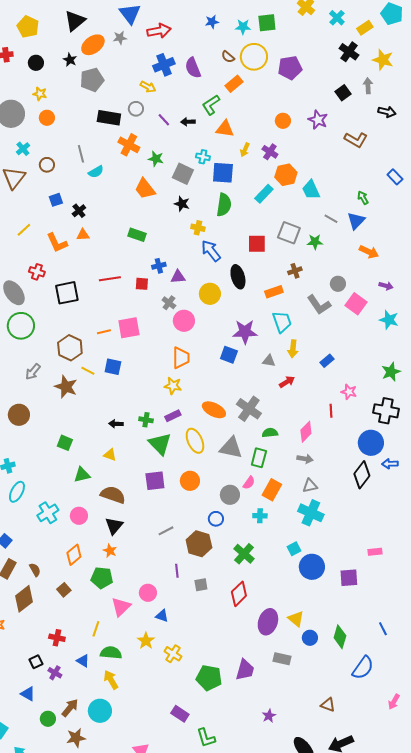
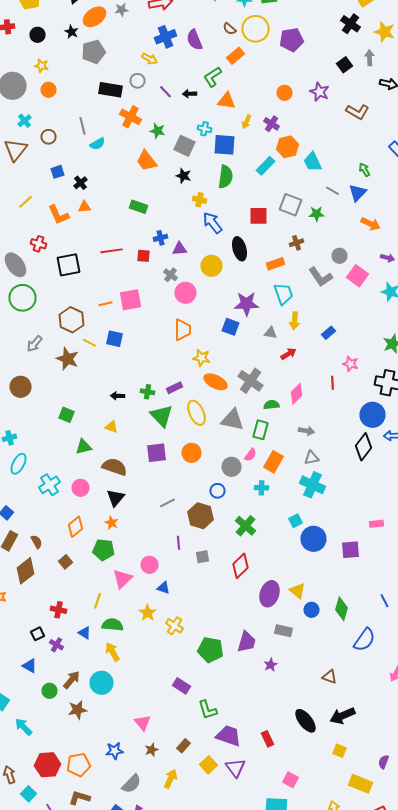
yellow star: (173, 386) -> (202, 358), moved
pink diamond: (306, 432) -> (296, 394), moved
purple star: (269, 716) -> (270, 665), moved

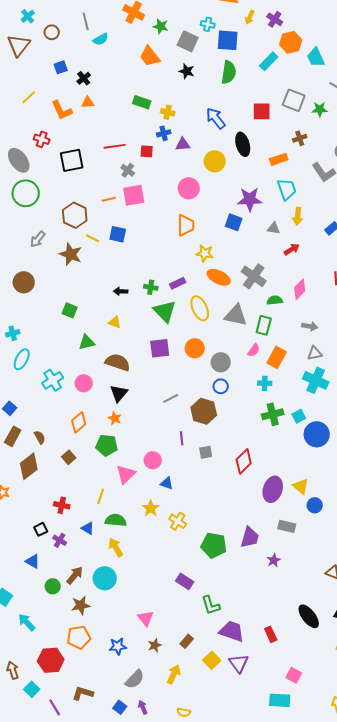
yellow cross: (200, 200) -> (168, 112), moved
gray cross: (170, 275) -> (128, 170), moved
gray circle: (232, 467) -> (221, 362), moved
green cross: (246, 526) -> (273, 414), moved, turned 35
orange pentagon: (78, 765) -> (79, 637), moved

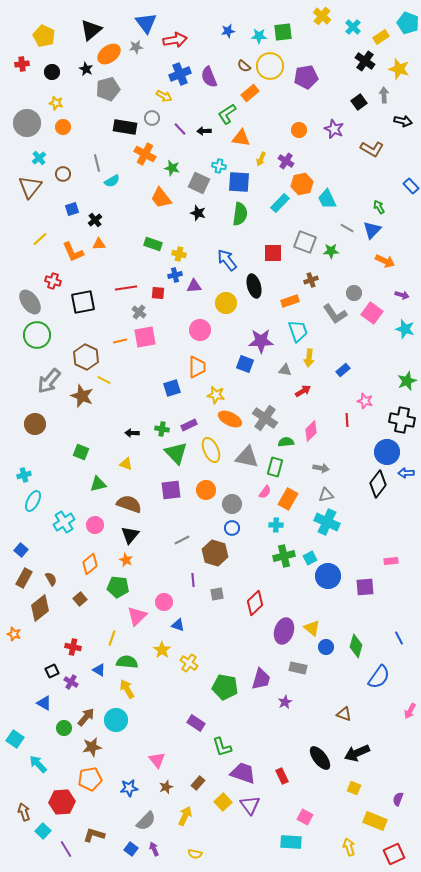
blue square: (118, 234) -> (172, 388), moved, turned -30
gray arrow: (38, 239) -> (49, 381), size x1.5

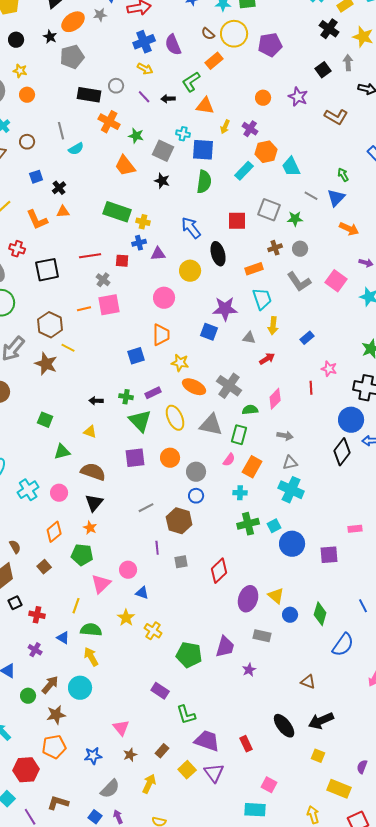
yellow arrow: (164, 96) -> (145, 69), moved
green rectangle: (153, 244) -> (117, 212), size x1.5
gray circle: (354, 293) -> (300, 249), moved
black square: (52, 671) -> (15, 603), moved

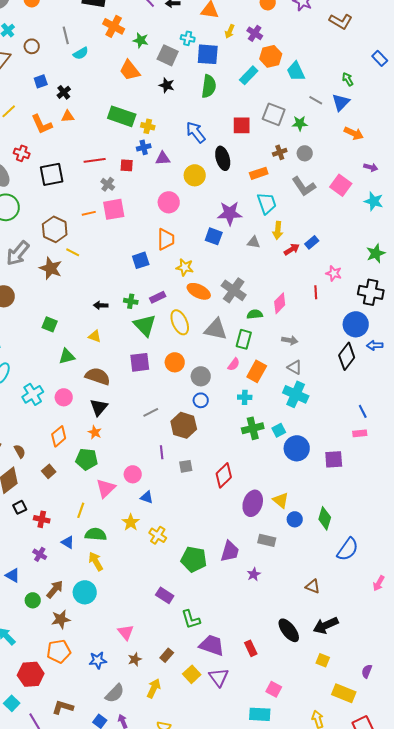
red arrow: (267, 359) -> (292, 249), moved
gray triangle: (290, 463) -> (295, 367), turned 42
blue line: (363, 606) -> (363, 411), moved

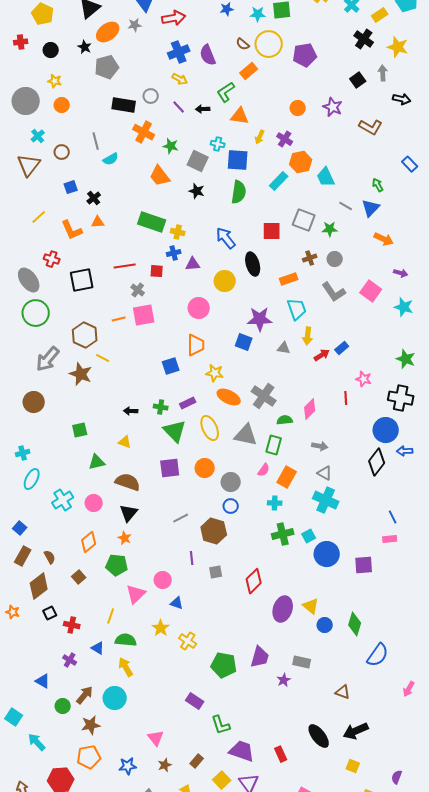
green star: (376, 253) -> (406, 359), turned -30
green square: (50, 324) -> (80, 430), turned -35
gray rectangle: (267, 540) -> (302, 662), moved

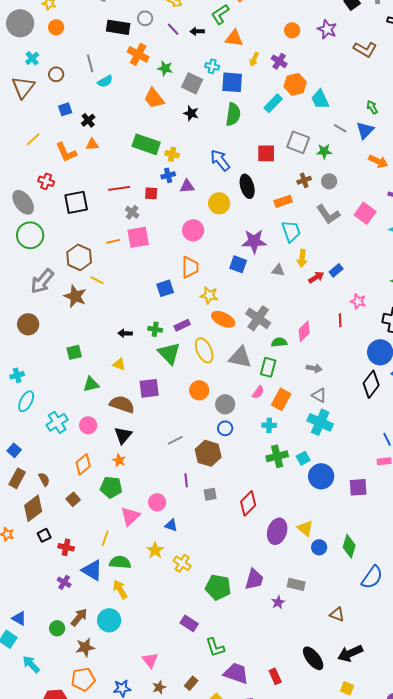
purple square: (170, 468) -> (149, 388), moved
blue triangle: (98, 648) -> (92, 570), size x1.6
blue triangle: (43, 681) -> (19, 618), moved

